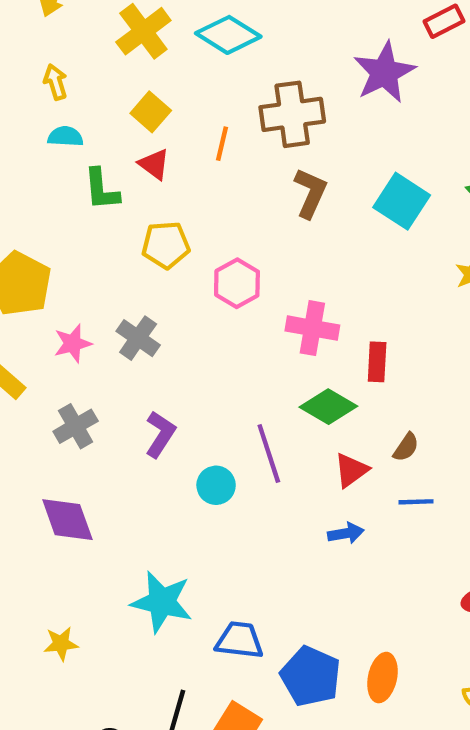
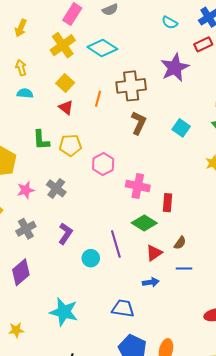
green L-shape: (101, 189) -> (41, 140), moved
cyan square: (402, 201) -> (181, 128), size x0.7
purple diamond: (67, 520) -> (21, 272), turned 68
blue trapezoid: (239, 640) -> (123, 308), moved

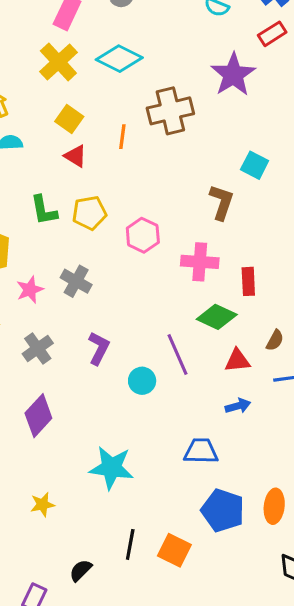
brown L-shape: (139, 123) -> (222, 202), moved
red triangle: (154, 253) -> (237, 361), turned 36

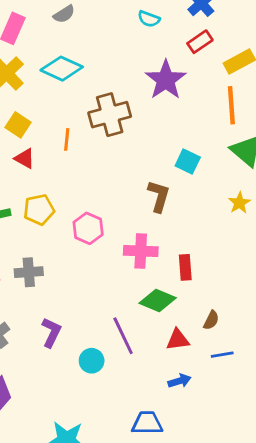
gray cross: (76, 281) -> (29, 272), turned -32

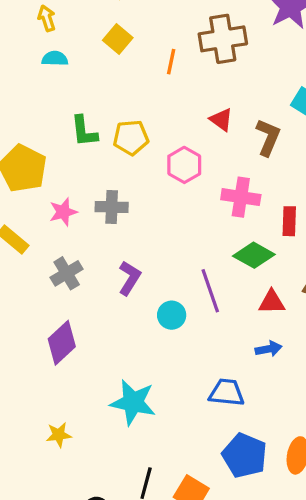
red triangle: (25, 158) -> (221, 120), moved

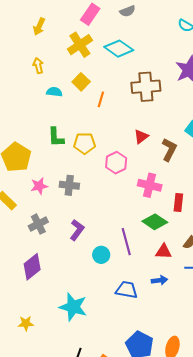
cyan semicircle: (55, 59) -> (54, 92), moved
orange line: (171, 62) -> (101, 99), moved
red triangle: (221, 120) -> (141, 137), turned 42
blue trapezoid: (227, 393) -> (127, 290), moved

